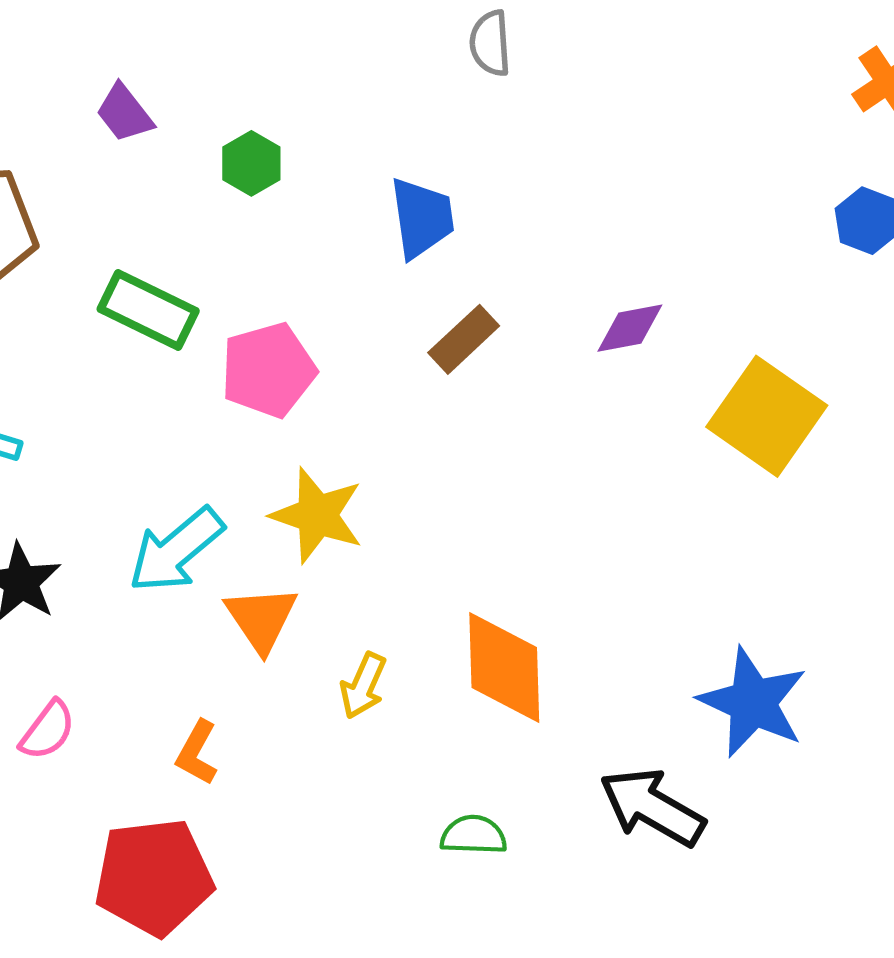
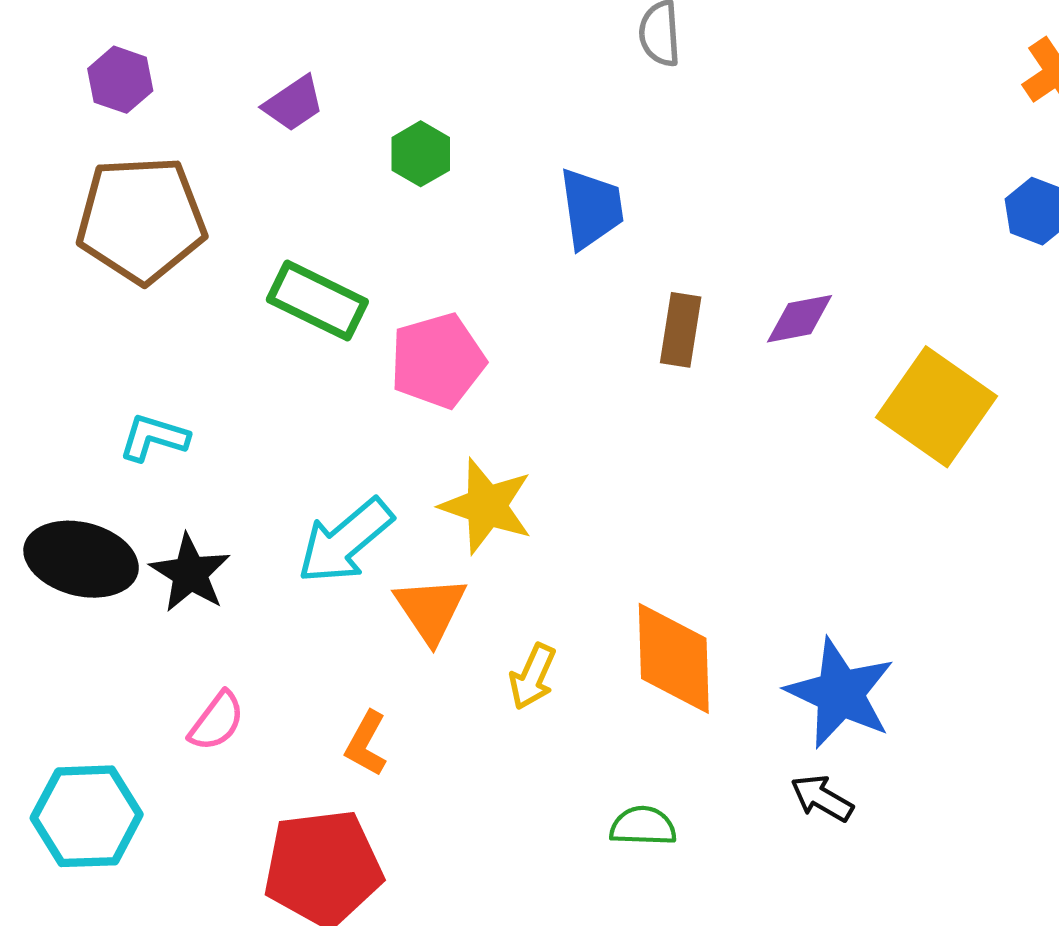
purple trapezoid: (124, 113) -> (294, 103), turned -86
brown rectangle: (464, 339) -> (681, 330), moved, turned -38
blue star: (753, 702) -> (840, 693), moved
black arrow: (652, 807) -> (822, 798), size x0.6

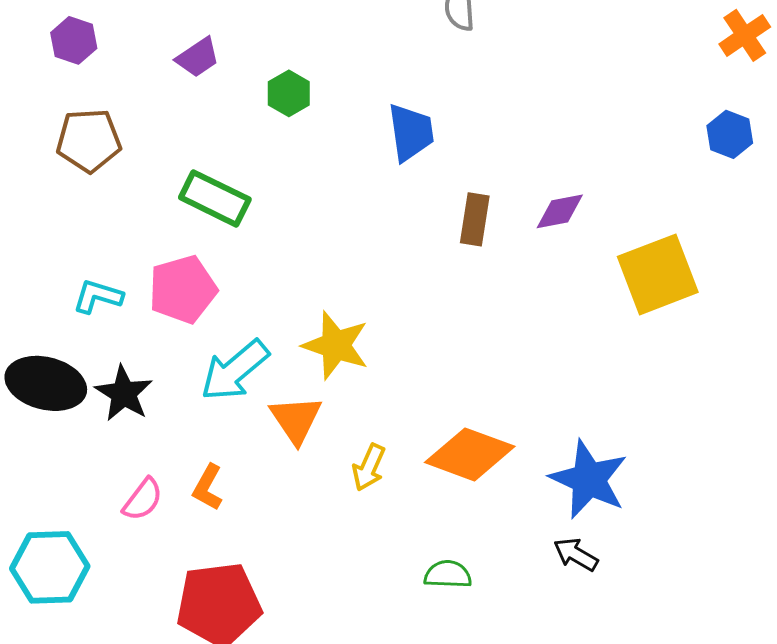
brown pentagon: (141, 219) -> (89, 140), size x0.7
pink pentagon: (438, 361) -> (183, 289), moved
yellow square: (937, 407) -> (658, 274), turned 34
orange diamond: (674, 658) -> (470, 454), turned -68
orange L-shape: (366, 744) -> (208, 487), moved

